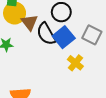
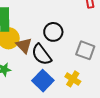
blue square: (64, 37) -> (43, 81), moved

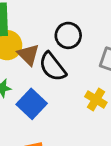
blue square: (43, 81) -> (32, 104), moved

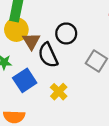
yellow cross: (96, 99) -> (59, 92), moved

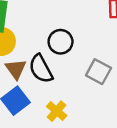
brown triangle: (31, 41) -> (16, 69), moved

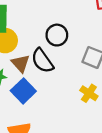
yellow cross: (57, 111) -> (89, 93), moved

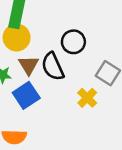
yellow cross: (89, 93) -> (87, 98), moved

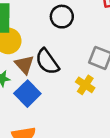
black circle: (73, 42) -> (62, 17), moved

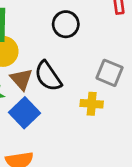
yellow cross: (85, 85) -> (92, 104), turned -30

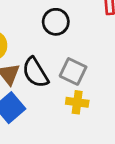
gray square: (110, 73) -> (73, 71), moved

